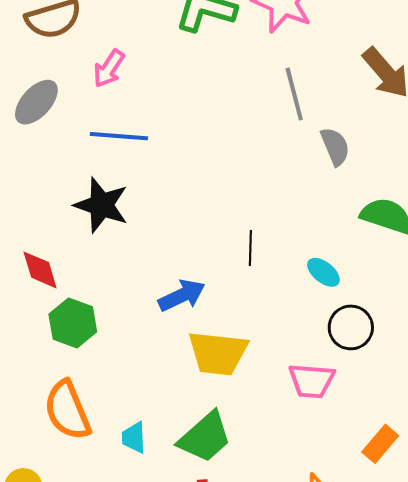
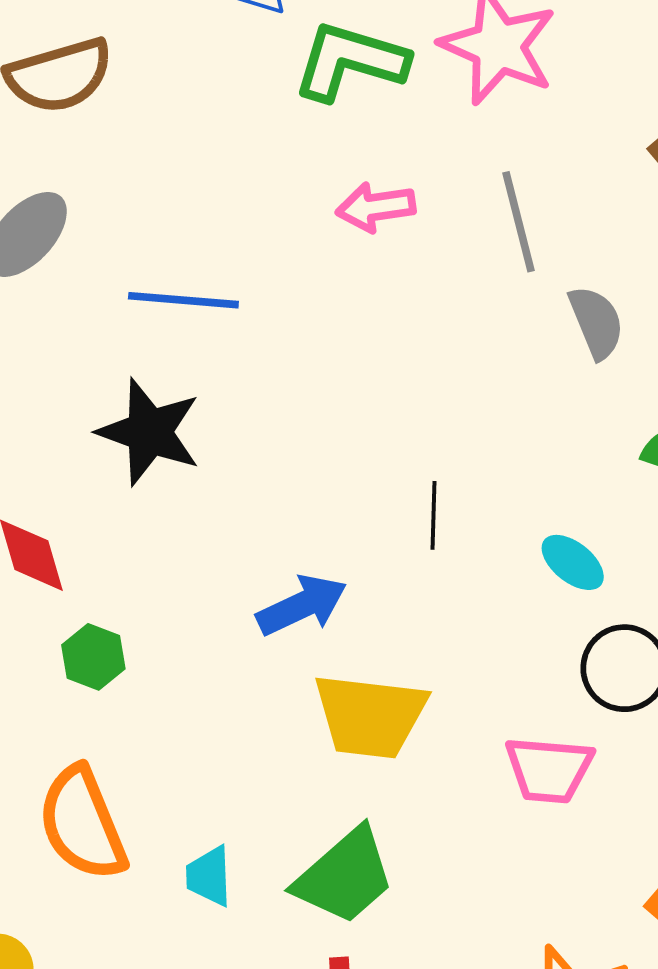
pink arrow: (109, 68) -> (376, 207), moved, turned 48
green hexagon: (73, 323) -> (93, 657), size x0.7

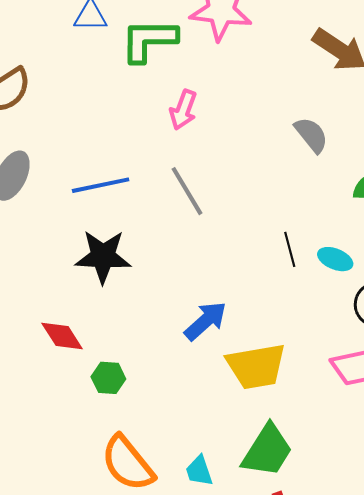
pink arrow: (376, 207) -> (183, 110), turned -45
gray line: (519, 222) -> (187, 191), moved
black line: (433, 515) -> (290, 249), moved

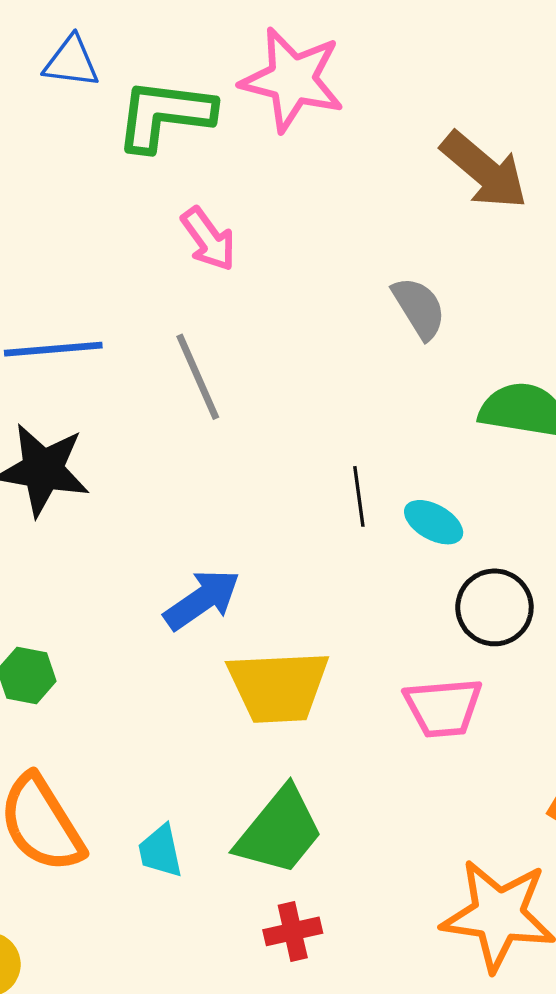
pink arrow: (183, 110) -> (208, 239), turned -63

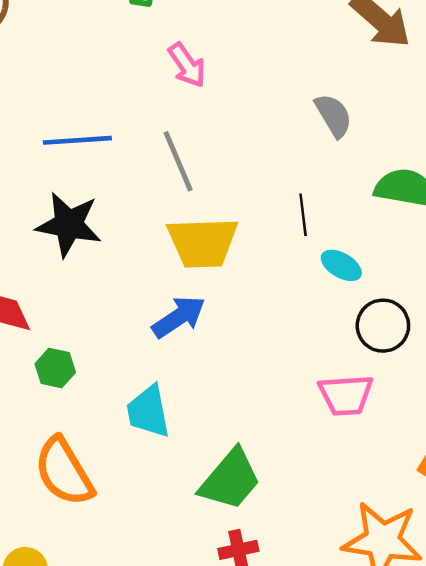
black line: (359, 496) -> (303, 215), moved
yellow trapezoid: (278, 687) -> (203, 243), moved
cyan trapezoid: (160, 851) -> (148, 411), moved, size x1.4

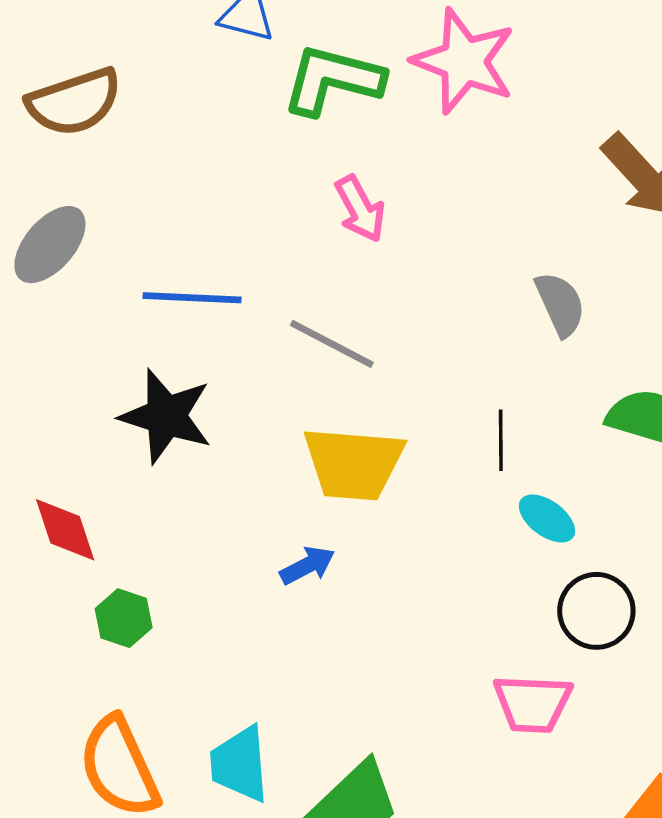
gray line: (178, 161) -> (332, 344), turned -46
blue arrow: (179, 317) -> (307, 565), size x0.7
cyan trapezoid: (148, 411) -> (240, 764), moved

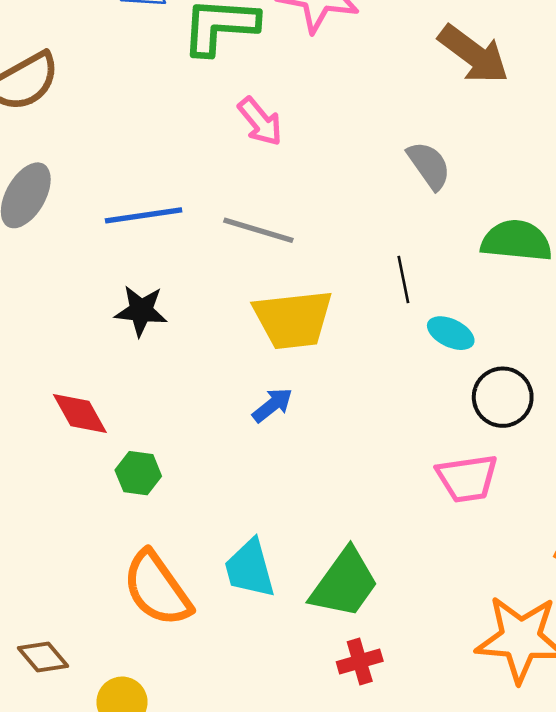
black star: (166, 416) -> (141, 311), size x0.7

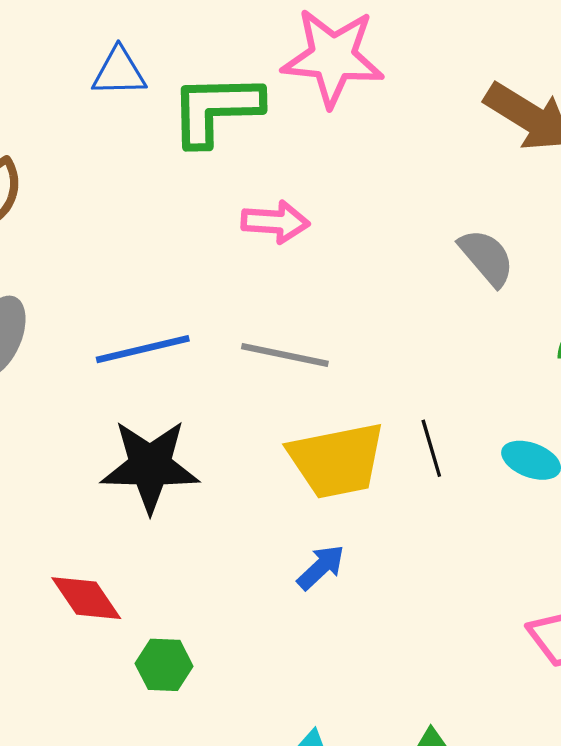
pink arrow: (260, 121) -> (275, 222), turned -42
black line: (403, 280) -> (431, 448), moved
black star: (141, 311) -> (150, 466), size x1.5

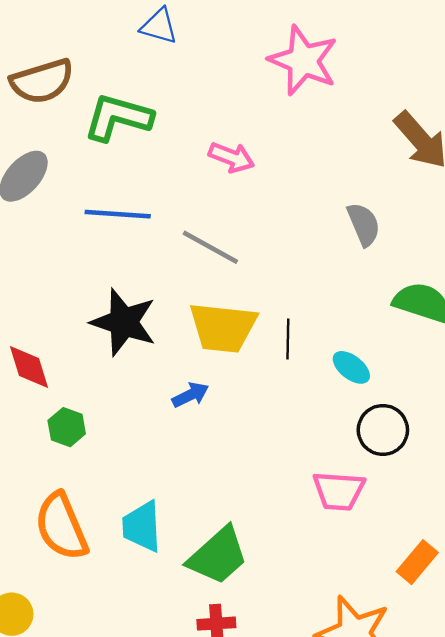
green L-shape: (216, 109) -> (118, 117), moved
black star: (150, 466) -> (124, 322), moved

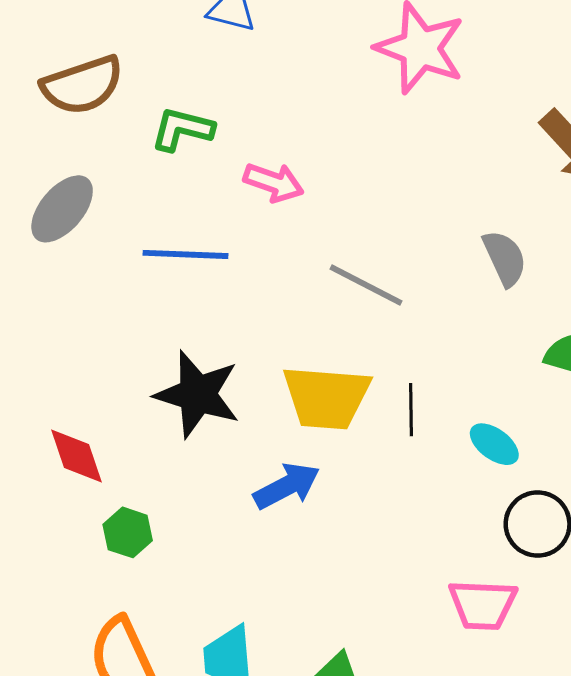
green L-shape: (118, 117) -> (182, 129), size x0.7
pink arrow: (231, 157) -> (274, 182), moved
gray line: (210, 247) -> (366, 285), moved
blue arrow: (190, 395) -> (287, 486), size x1.4

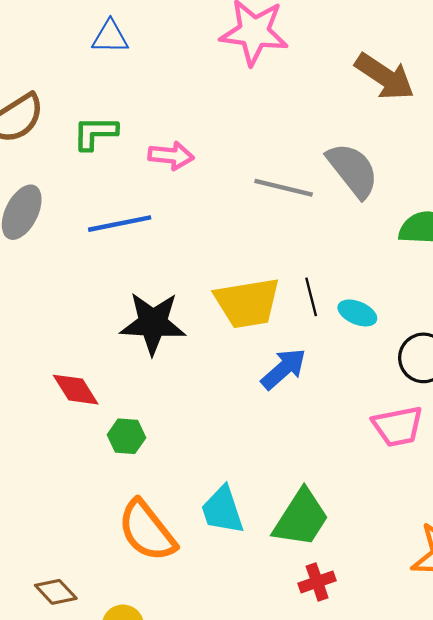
gray semicircle: (505, 258) -> (353, 170), size x1.4
gray line: (366, 285) -> (284, 188), moved
cyan ellipse: (494, 444) -> (357, 313), moved
blue arrow: (287, 486) -> (284, 369), moved

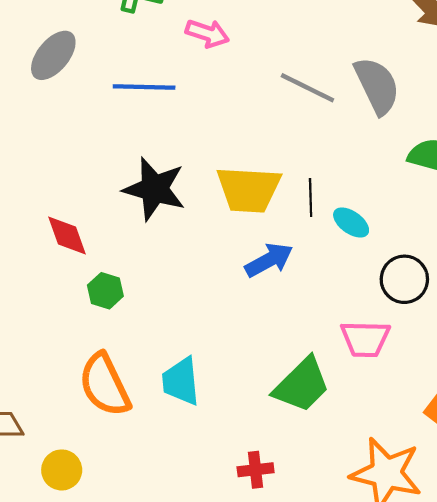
green trapezoid: (301, 518) -> (302, 385), moved

